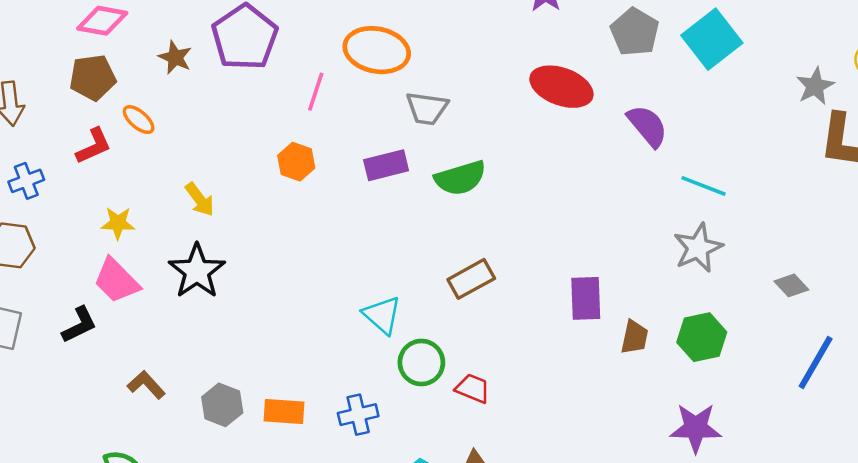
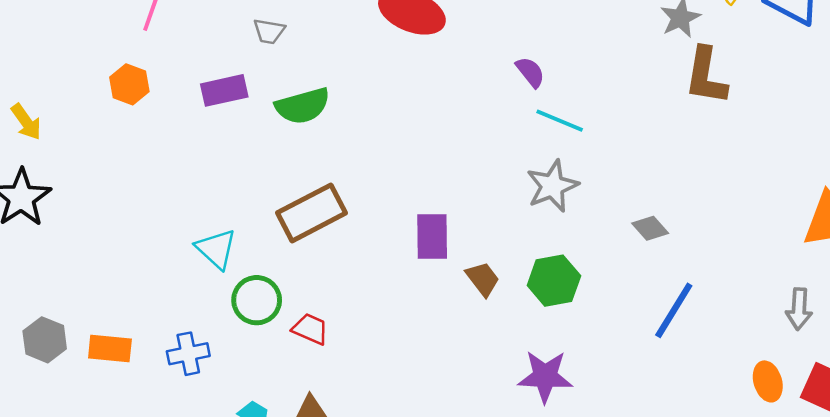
gray trapezoid: (427, 108) -> (269, 31), size x0.7
purple semicircle: (647, 126) -> (530, 72), moved, size x0.7
brown rectangle: (471, 279) -> (311, 213), size x1.4
brown trapezoid: (634, 337) -> (483, 279), turned -51

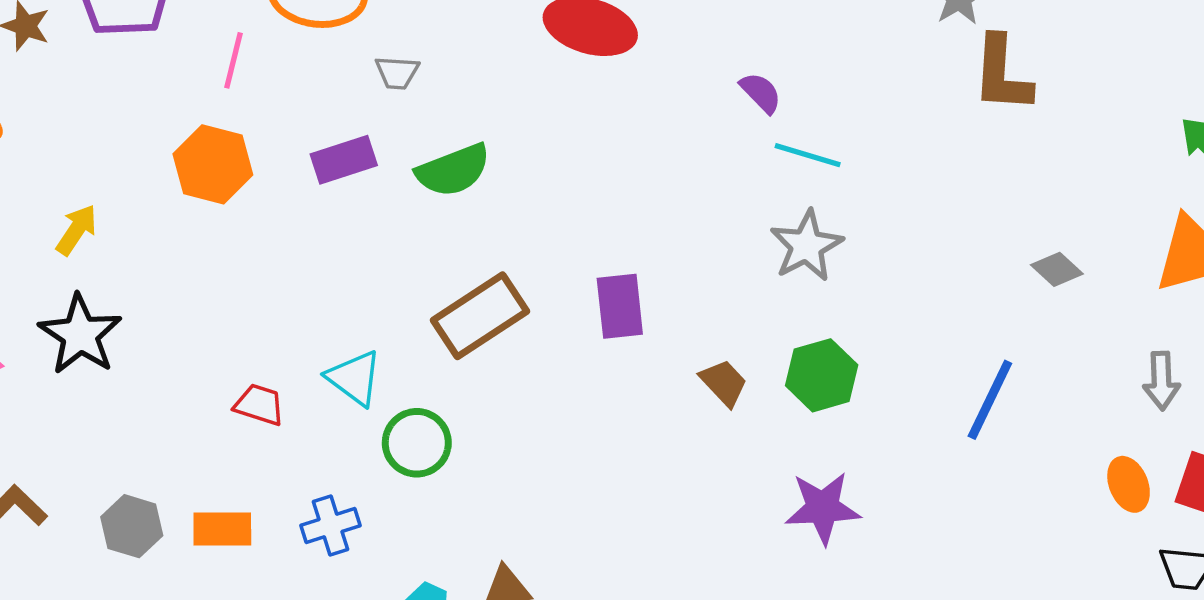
orange hexagon: (129, 84) -> (213, 164), size x1.4
yellow arrow: (26, 122) -> (77, 230), turned -105
gray diamond: (650, 228) -> (1057, 269), moved
purple rectangle: (432, 236) -> (620, 306), moved
red trapezoid: (310, 329) -> (259, 405), moved

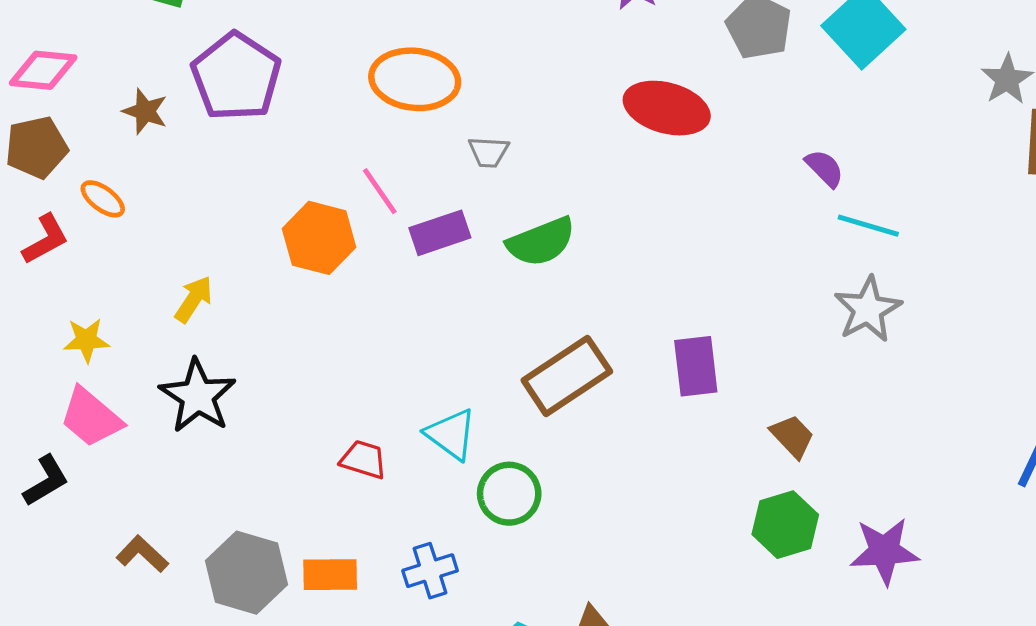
pink line: (234, 60) -> (380, 191), moved, turned -48
green hexagon: (822, 375) -> (785, 525), moved
gray hexagon: (132, 526) -> (246, 573), size x1.4

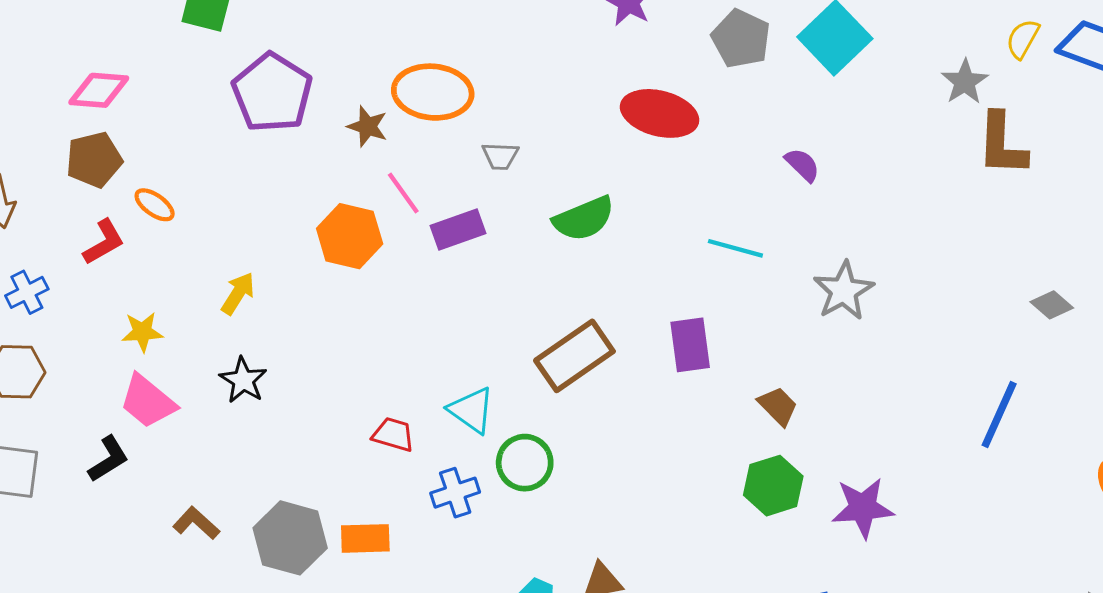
brown star: (145, 111) -> (367, 126), moved
cyan line: (868, 226) -> (735, 248), moved
green semicircle: (541, 242) -> (584, 219), moved
black star: (198, 396) -> (243, 380), size x0.7
blue cross: (430, 571) -> (455, 493), moved

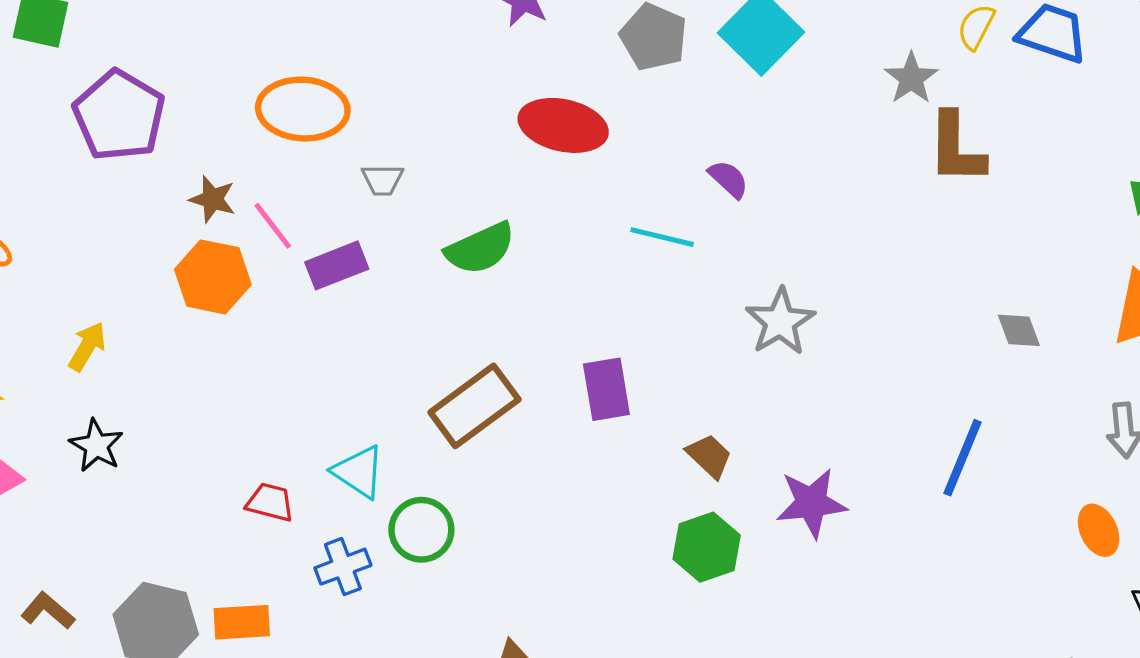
brown star: (367, 126) -> (212, 199), moved
cyan line: (735, 248) -> (662, 237), moved
gray diamond: (1052, 305) -> (1019, 330), turned 30
purple star: (863, 508) -> (811, 503), moved

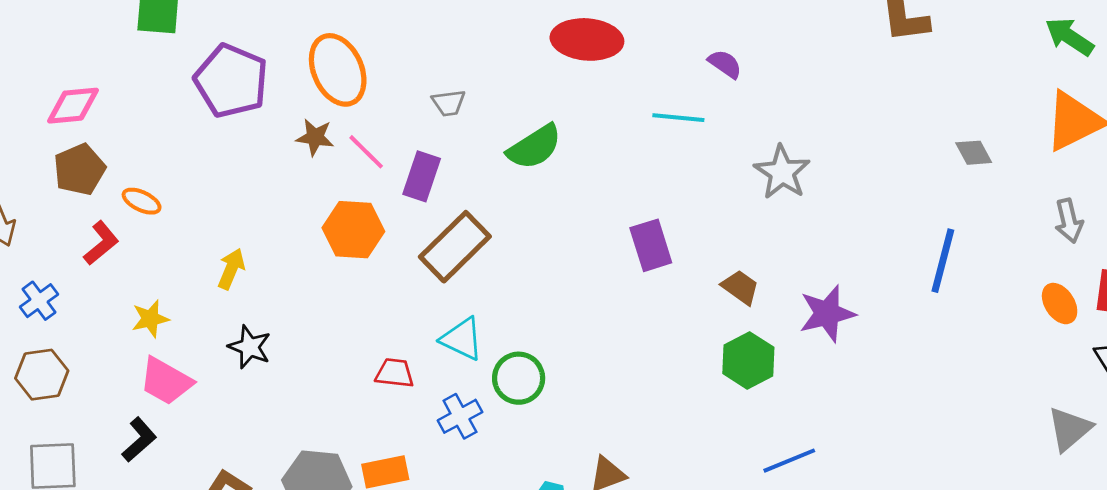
orange ellipse: (303, 109) -> (338, 70), moved, turned 70
purple rectangle: (337, 265) -> (422, 176), turned -42
orange hexagon: (213, 277) -> (353, 230), moved
brown rectangle: (474, 406) -> (455, 247), moved

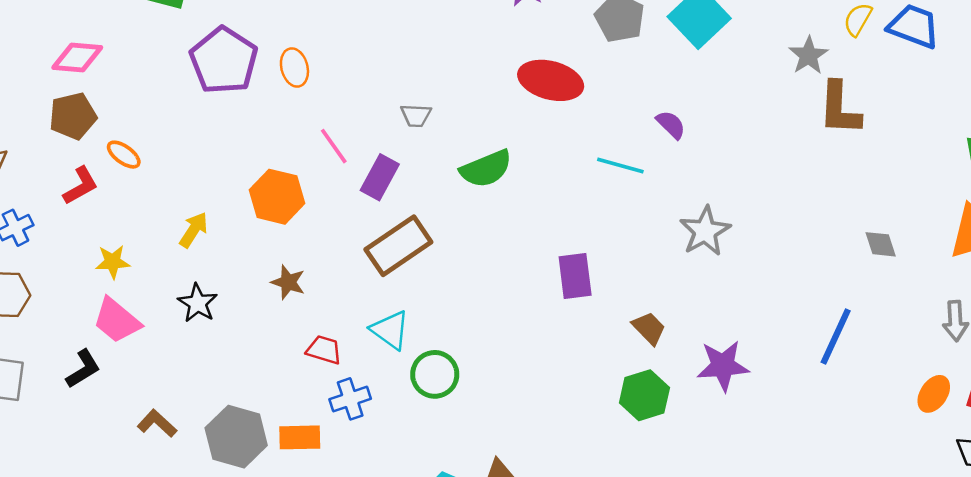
orange ellipse: (338, 70) -> (294, 67), moved, size x0.6
brown star: (315, 137) -> (288, 282), moved
orange hexagon: (353, 230) -> (277, 197), moved
orange ellipse: (1060, 304) -> (934, 394), turned 57
blue cross: (460, 416) -> (350, 399), moved

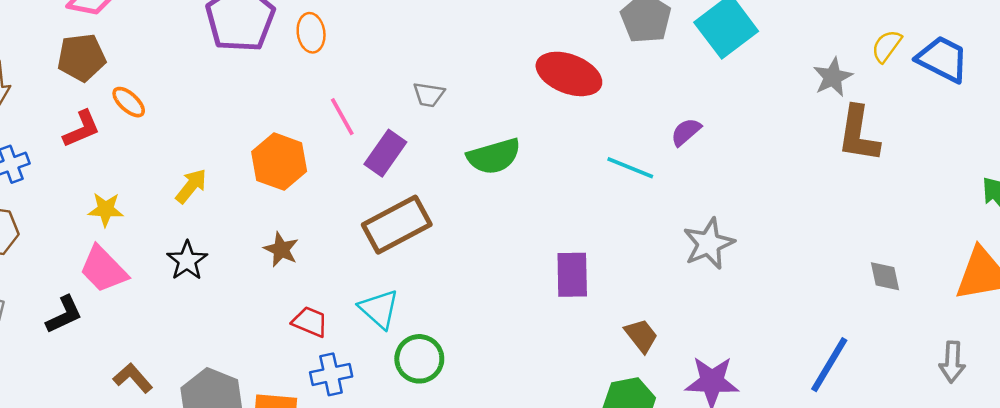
purple semicircle: (671, 125) -> (686, 132), turned -92

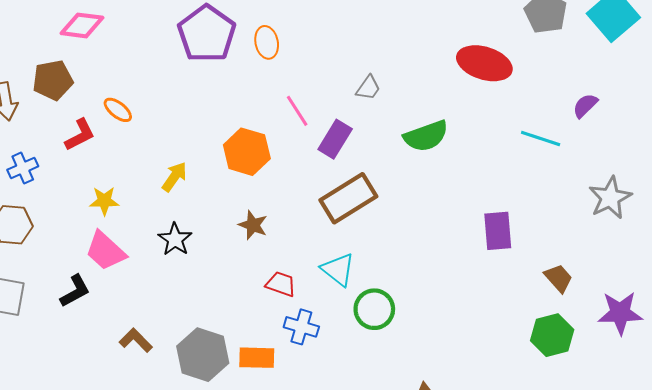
brown pentagon: (81, 58) -> (53, 80), moved
gray trapezoid: (429, 95) -> (368, 88), turned -60
blue cross: (331, 374) -> (301, 327), turned 32

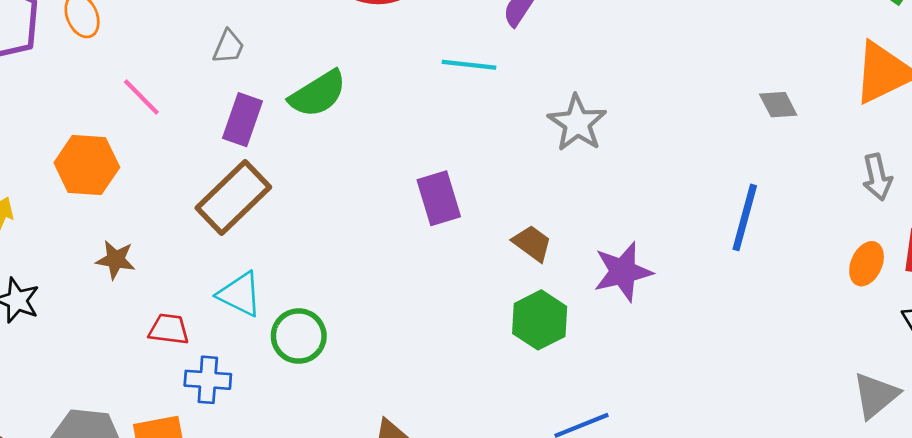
purple rectangle: (335, 139) -> (243, 120), moved

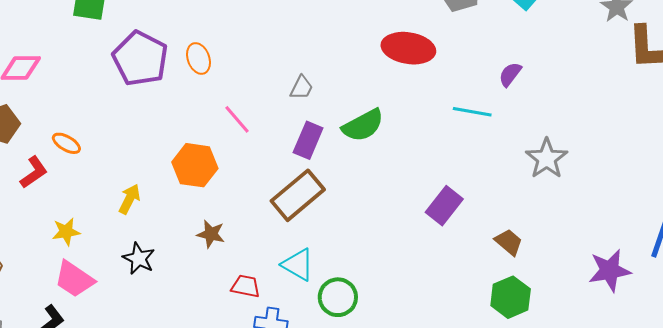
purple rectangle: (439, 198) -> (444, 206), turned 51
purple star: (623, 272) -> (610, 270), moved

